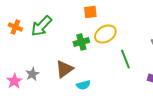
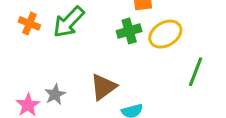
green cross: (81, 42) -> (129, 31), moved
green line: (125, 59) -> (196, 72), turned 42

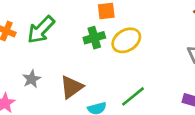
green line: (196, 72) -> (133, 96), moved, turned 30
gray star: (55, 94) -> (32, 79), moved

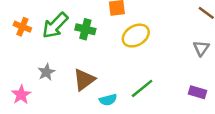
green cross: (94, 38) -> (85, 29), moved, turned 30

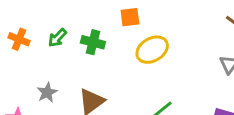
green arrow: (55, 25) -> (57, 38), size x0.6

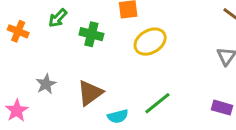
green arrow: (57, 38) -> (58, 18), moved

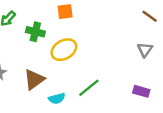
yellow ellipse: (150, 42) -> (64, 50), moved

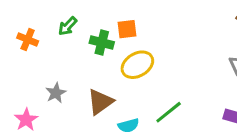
orange square: (65, 12) -> (127, 29), moved

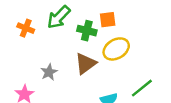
green arrow: (68, 26) -> (59, 17), size x1.5
brown triangle: (100, 102) -> (86, 64), moved

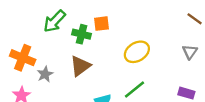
orange cross: (26, 28) -> (23, 58), moved, size x1.5
yellow ellipse: (116, 49) -> (137, 52), moved

